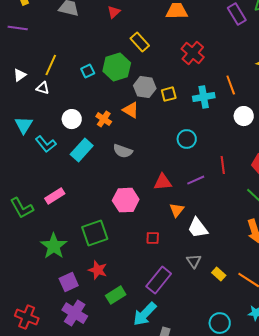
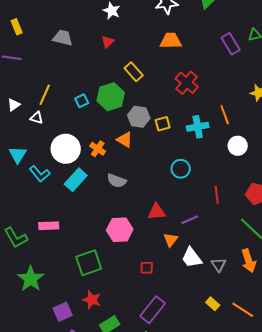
white circle: (72, 119) -> (66, 149), size x1.5
purple line: (196, 180) -> (190, 220), moved
pink rectangle: (55, 196) -> (49, 226), turned 30
green star: (54, 246) -> (31, 279), moved
gray triangle: (194, 261) -> (219, 265), moved

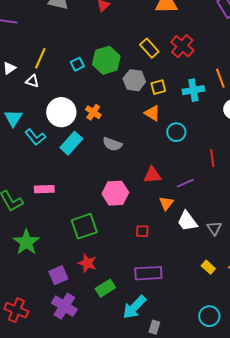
yellow rectangle: (134, 72) -> (149, 48), moved
orange triangle: (125, 140) -> (152, 113), moved
purple rectangle: (153, 310) -> (148, 273), turned 48

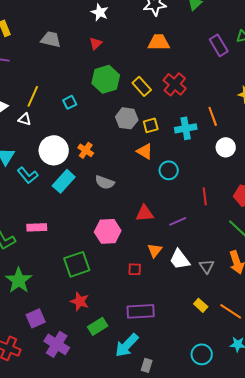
green hexagon: (106, 60) -> (106, 79), moved
orange triangle: (166, 203) -> (155, 250), moved
purple square: (58, 275) -> (36, 318), moved

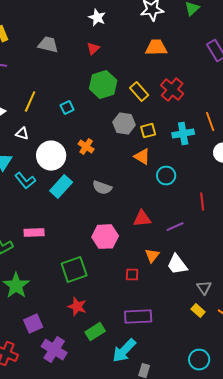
white triangle: (25, 119) -> (22, 134), moved
orange cross: (86, 150) -> (86, 147), moved
gray triangle: (207, 266) -> (204, 288), moved

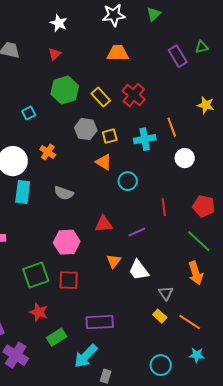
cyan rectangle: (61, 187) -> (23, 192), turned -35
red square: (132, 275) -> (69, 280), moved, size x1.5

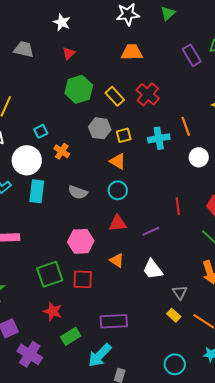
white star: (59, 23) -> (62, 22), moved
cyan square: (29, 113) -> (41, 131), moved
cyan circle: (128, 181) -> (118, 190), moved
orange triangle: (114, 261) -> (117, 260), moved, turned -35

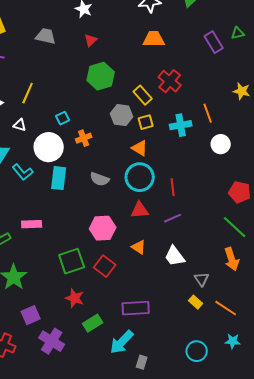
yellow rectangle: (115, 96) -> (143, 95), moved
orange cross: (62, 151) -> (84, 138), turned 35
cyan circle: (118, 190) -> (140, 177), size x1.5
red line: (178, 206) -> (173, 187), moved
red square: (83, 279) -> (105, 266), turned 35

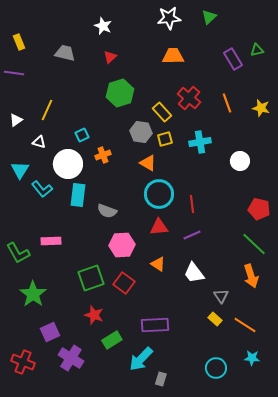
orange line: (208, 113) -> (227, 103), moved
orange triangle: (140, 148) -> (148, 163), moved
gray semicircle: (100, 179) -> (107, 211), moved

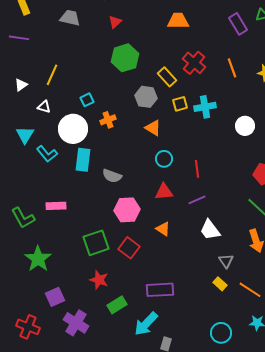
yellow square: (165, 139) -> (180, 104), moved
cyan circle: (159, 194) -> (164, 159), size x0.6
white trapezoid: (194, 273) -> (210, 230), moved

